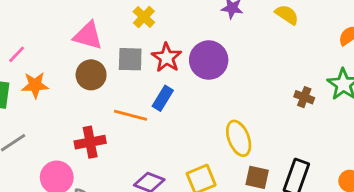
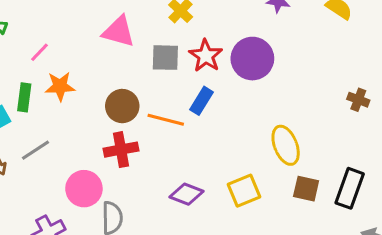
brown circle: (91, 75) -> (122, 106), moved

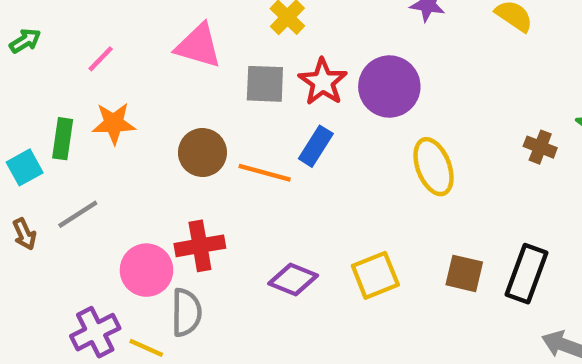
pink line: (40, 52) -> (101, 59), moved
yellow ellipse: (286, 145) -> (434, 167), moved
red cross: (121, 150) -> (200, 246), moved

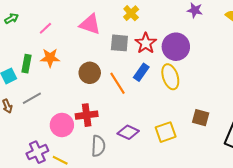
yellow ellipse: (434, 167) -> (170, 77), moved
orange line: (265, 173) -> (117, 83), turned 40
brown square: (464, 273) -> (201, 118), moved
gray semicircle: (186, 312) -> (98, 146), moved

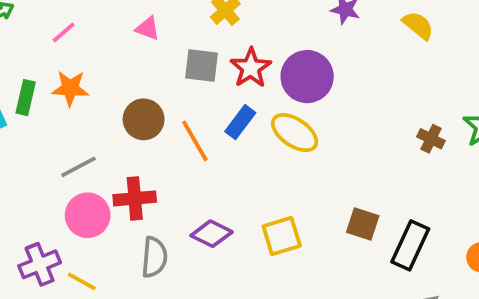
pink triangle: (90, 24) -> (148, 28), size x0.6
yellow ellipse: (170, 77) -> (295, 133), turned -40
gray line: (32, 98) -> (79, 167), moved
brown square: (201, 118) -> (363, 224), moved

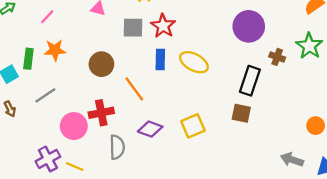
purple circle: (307, 77) -> (249, 26), moved
blue rectangle: (240, 122) -> (160, 59), turned -30
orange line: (195, 141) -> (134, 89), moved
gray line: (79, 167) -> (45, 95), moved
black rectangle: (410, 245) -> (250, 81), moved

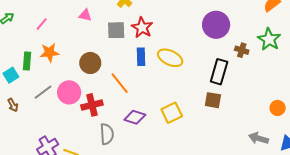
pink circle: (74, 126) -> (69, 92), moved

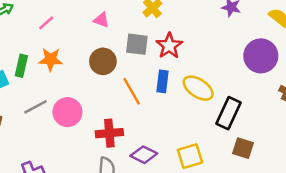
brown circle: (90, 63) -> (103, 61), moved
black rectangle: (219, 72) -> (229, 113), moved
orange line: (120, 83) -> (132, 91), moved
red cross: (92, 105) -> (109, 133), moved

